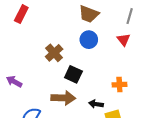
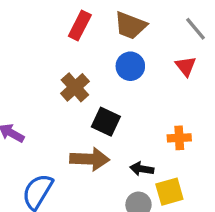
red rectangle: (21, 14) -> (80, 25), moved
gray line: (130, 16) -> (195, 29), turned -56

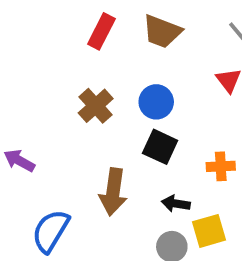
blue circle: (130, 66) -> (156, 102), moved
black square: (106, 122) -> (160, 147), moved
brown arrow: (90, 159) -> (113, 192), turned 96

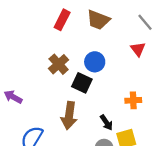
black square: (160, 147) -> (82, 83), moved
black arrow: (176, 204) -> (106, 123), turned -133

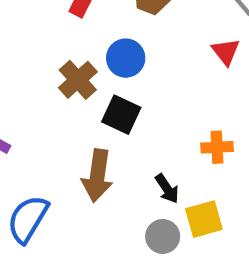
blue circle: (95, 62) -> (126, 58), moved

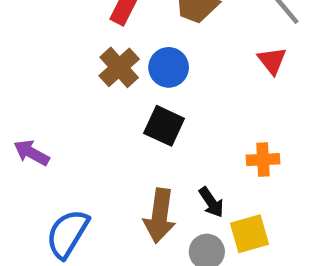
brown cross: (78, 80) -> (119, 67), moved
brown arrow: (97, 176) -> (160, 216), moved

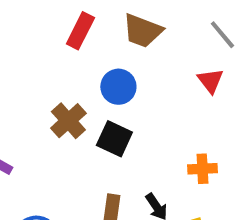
brown cross: (119, 67) -> (68, 121), moved

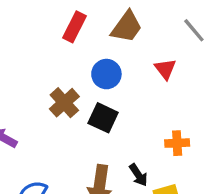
brown trapezoid: (142, 31) -> (127, 27), turned -75
red triangle: (210, 81) -> (165, 69), moved

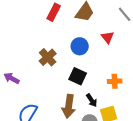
blue circle: (106, 74) -> (80, 46), moved
black square: (103, 118) -> (78, 76), moved

